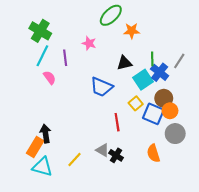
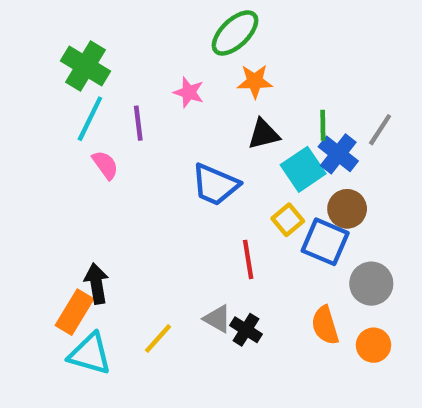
orange star: (132, 31) -> (255, 81), moved
orange circle: (170, 111) -> (373, 345), moved

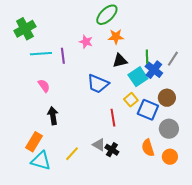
green cross: (85, 66) -> (25, 29), moved, turned 30
cyan line: (90, 119) -> (41, 54), turned 60
pink semicircle: (105, 165) -> (44, 86), moved
brown circle: (347, 209) -> (167, 98), moved
black arrow: (96, 284) -> (53, 116), moved

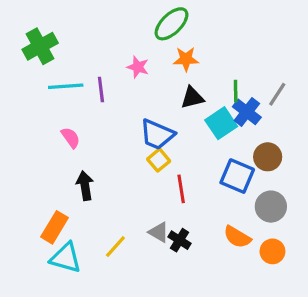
yellow square: (131, 100) -> (159, 160), moved
orange semicircle: (148, 148) -> (237, 237), turned -42

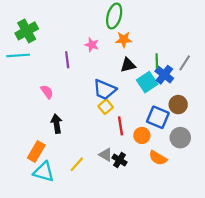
green ellipse: (171, 24) -> (114, 16), turned -30
cyan line: (66, 86) -> (18, 55), moved
orange circle: (272, 251) -> (142, 135), moved

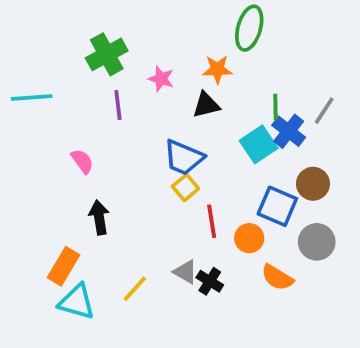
green ellipse: (114, 16) -> (249, 28), moved
green cross: (27, 31) -> (107, 54), moved
black triangle: (128, 65) -> (206, 105), moved

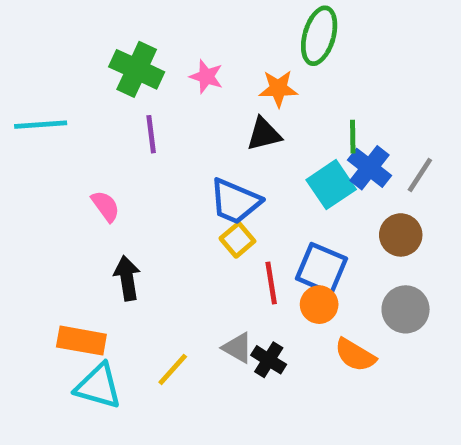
green cross: (107, 54) -> (137, 69), turned -36
pink star: (161, 79) -> (206, 77), moved
gray line: (324, 111) -> (420, 175), moved
blue square: (277, 206) -> (321, 269), moved
orange rectangle: (64, 266) -> (81, 341), turned 69

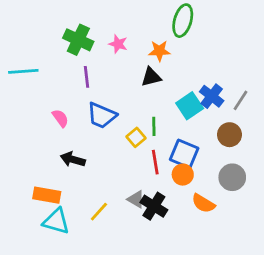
green line: (353, 137) -> (154, 126), moved
blue trapezoid: (235, 201) -> (102, 115), moved
black arrow: (127, 278) -> (73, 159), turned -65
black cross: (269, 360) -> (154, 206), size x1.4

